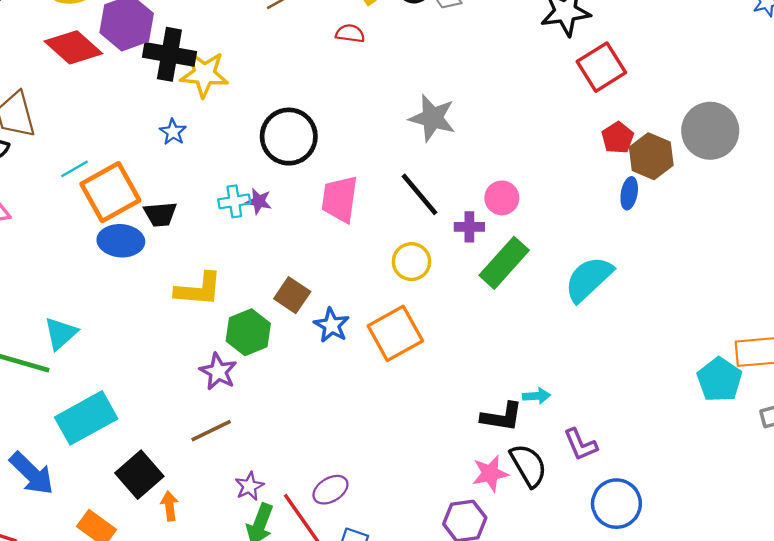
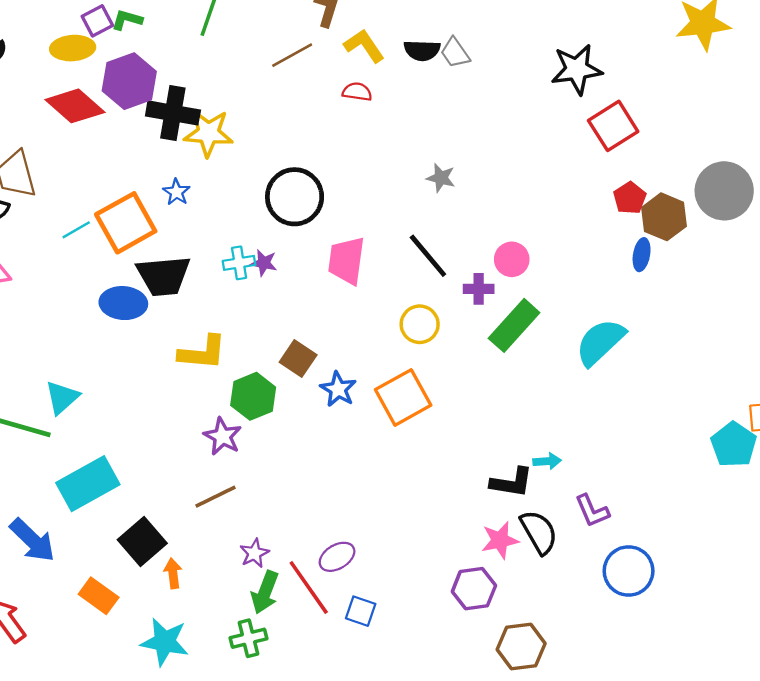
gray star: (432, 118) -> (441, 178), size x0.6
orange square: (110, 192) -> (126, 223), moved
black trapezoid: (160, 214) -> (163, 276), size x1.6

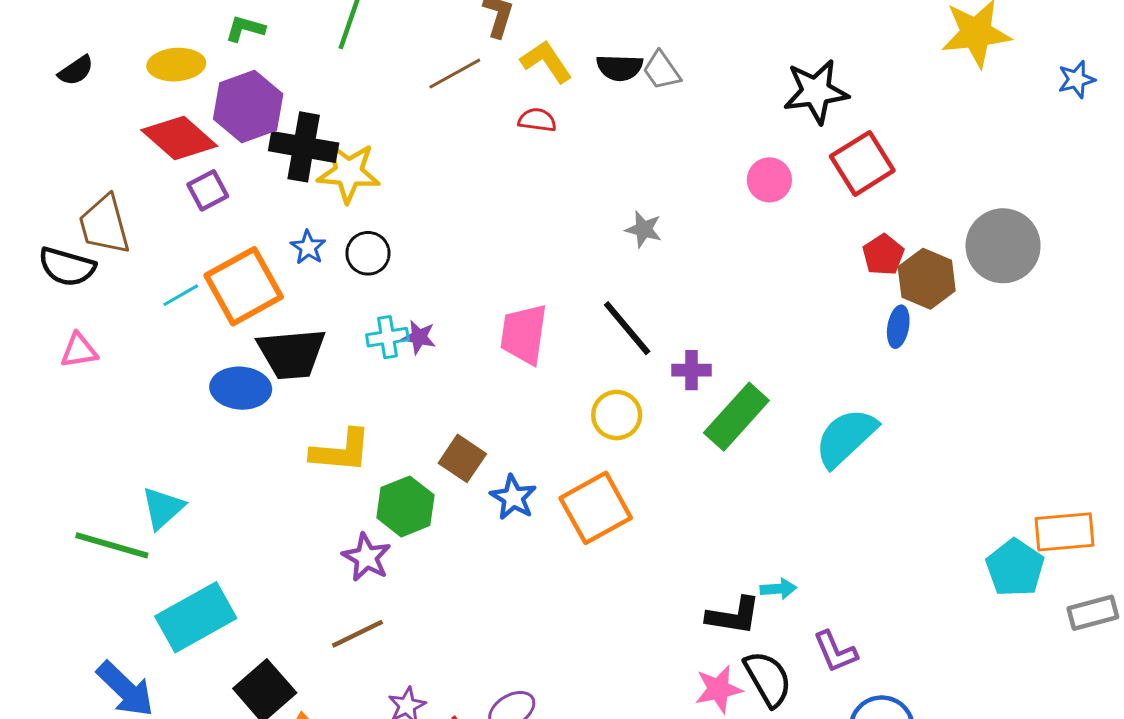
purple square: (97, 21) -> (208, 190), moved
black circle: (295, 197) -> (368, 253), moved, size x0.6
pink circle: (512, 259) -> (769, 180), moved

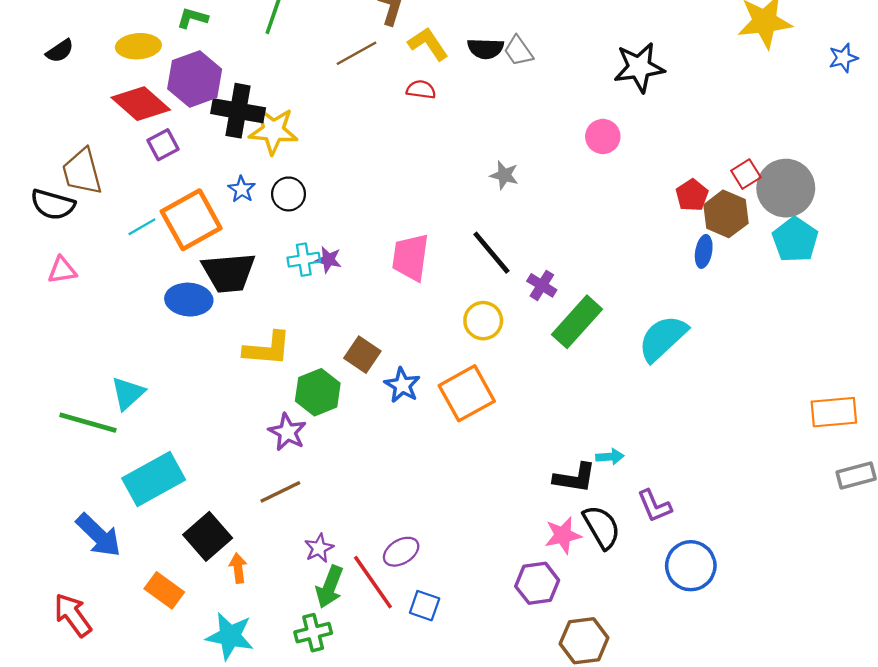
red square: (862, 163) -> (746, 174), moved, size x0.6
purple cross: (692, 370) -> (542, 285), turned 32
cyan pentagon: (1015, 568) -> (795, 240), moved

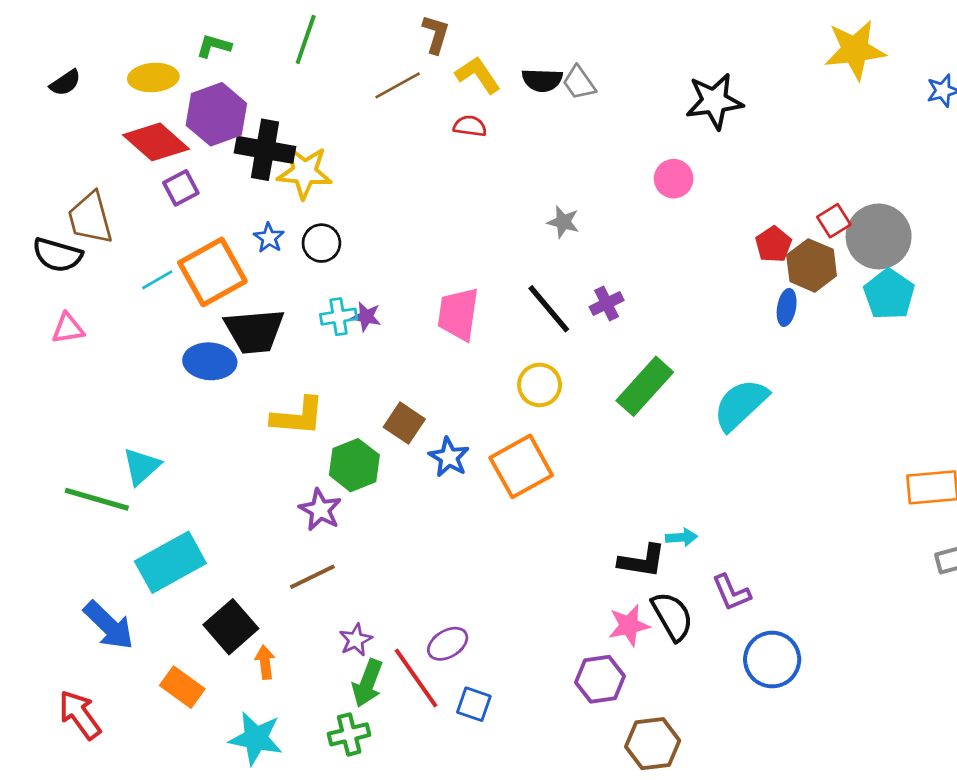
purple cross: (542, 285) -> (607, 303), moved, turned 32

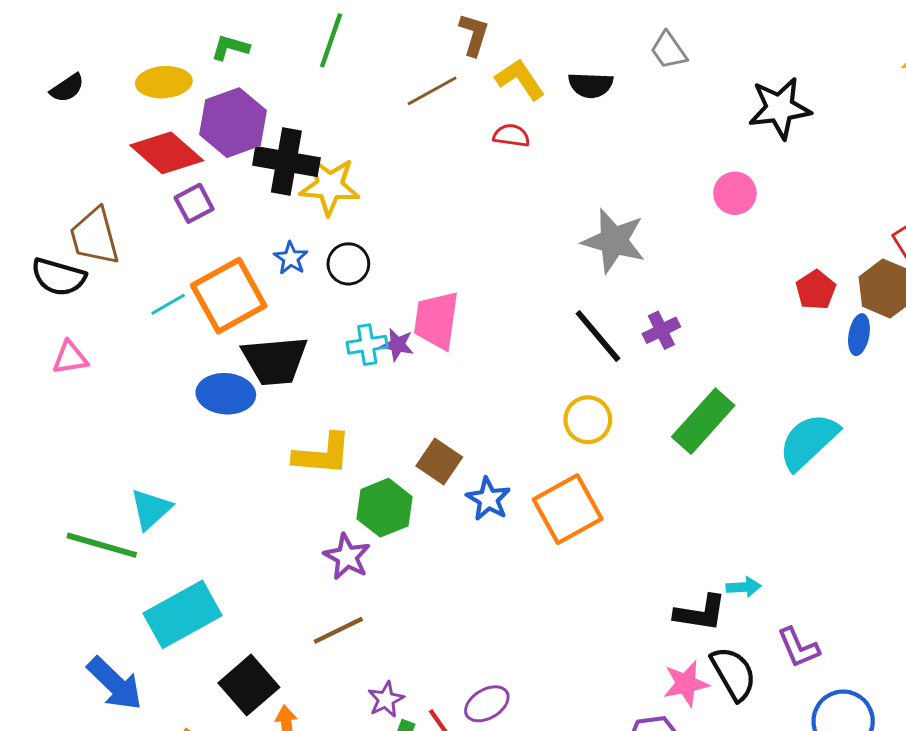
gray trapezoid: (579, 83) -> (669, 50), moved
gray star: (563, 222) -> (614, 241), size x1.8
red pentagon: (773, 244) -> (816, 290), moved
pink trapezoid: (458, 314) -> (436, 320), moved

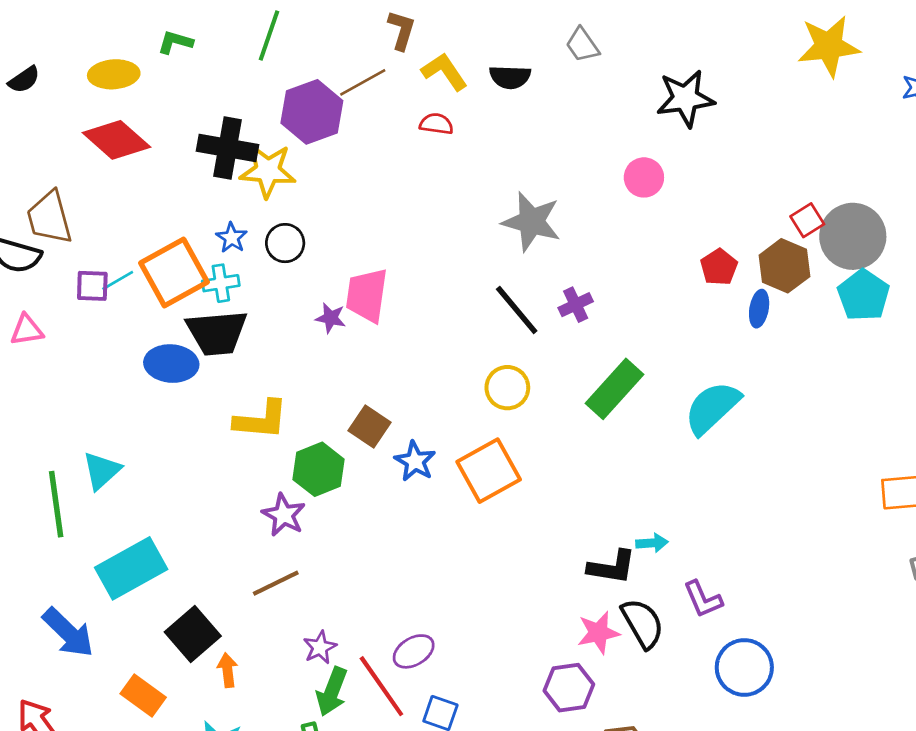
purple hexagon: (233, 123) -> (312, 112), moved
purple square: (194, 203) -> (92, 286), moved, turned 30
cyan cross: (367, 345) -> (221, 283), moved
green line: (102, 545) -> (56, 504), turned 66

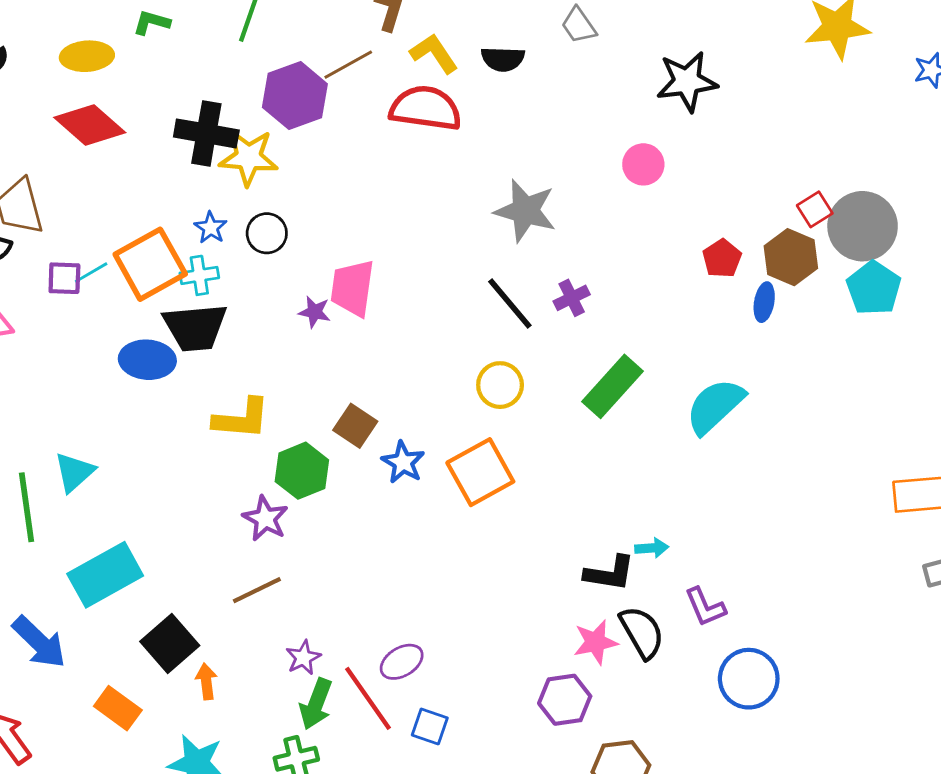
red semicircle: (436, 124) -> (426, 108), size x2.0

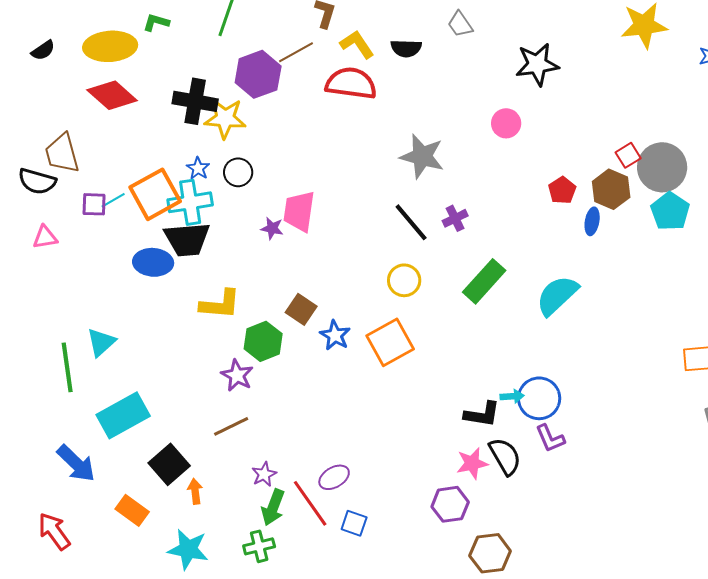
yellow ellipse: (87, 56) -> (110, 46), size x1.4
cyan cross: (199, 275) -> (190, 202), size x1.6
blue circle: (749, 679) -> (539, 398), moved

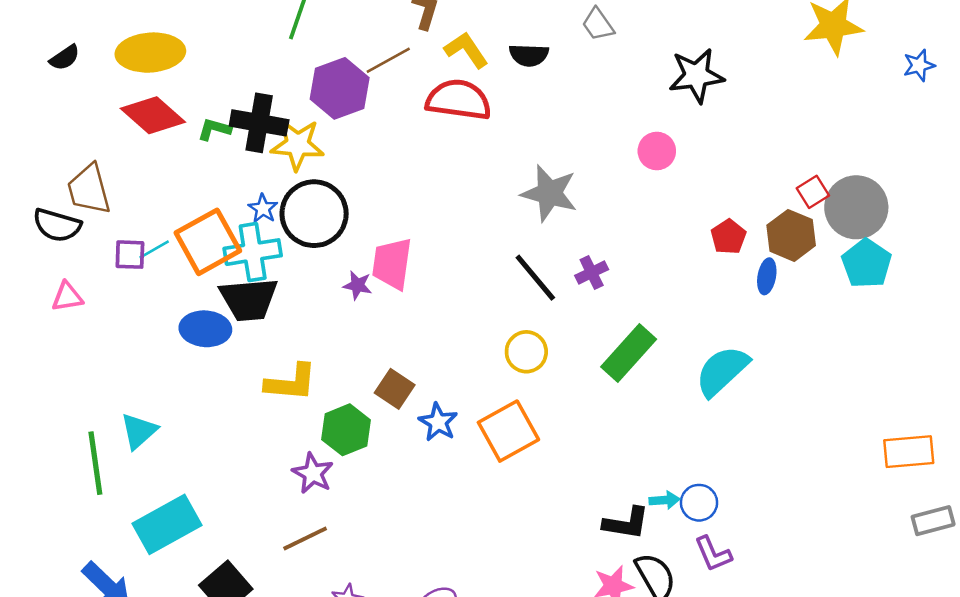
green L-shape: (156, 22) -> (214, 129), moved
black circle: (238, 172) -> (314, 214), size x1.8
blue circle: (539, 398) -> (699, 503), size x0.7

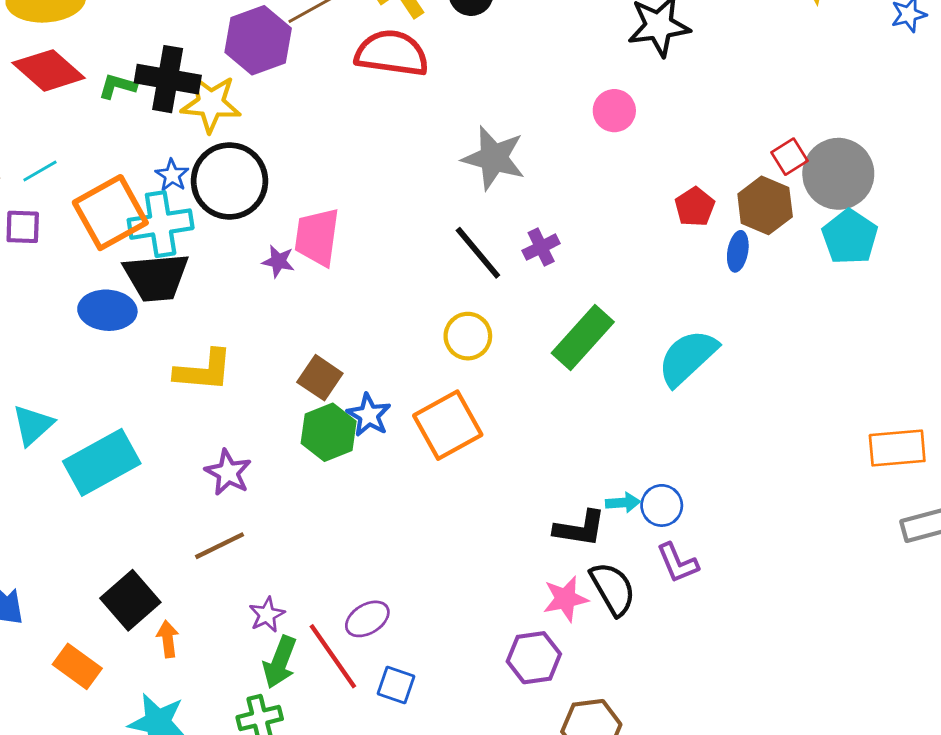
cyan line: (154, 249) -> (40, 171), moved
green hexagon: (346, 430) -> (329, 432), moved
cyan rectangle: (167, 524) -> (102, 462), moved

